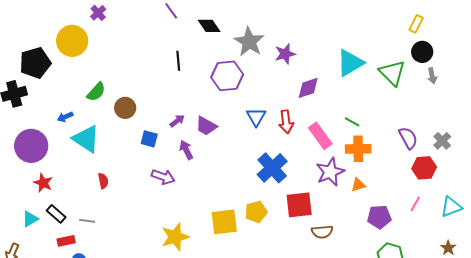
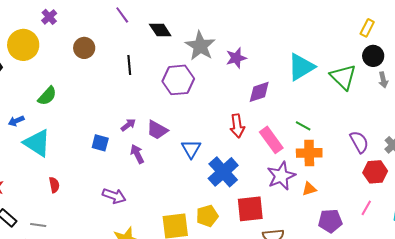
brown circle: (125, 108) -> (84, 48), moved
blue triangle: (256, 117) -> (191, 149), moved
purple arrow: (163, 177) -> (114, 196), moved

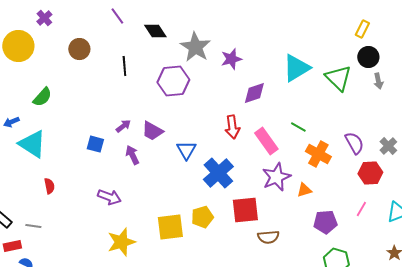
orange cross: (309, 153) -> (318, 154), moved, turned 30

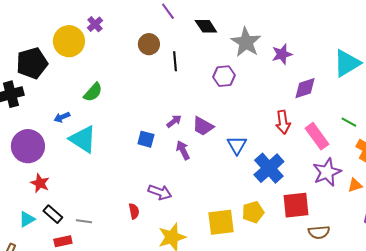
purple cross: (44, 18) -> (95, 24), moved
brown circle: (79, 49) -> (149, 44), moved
purple hexagon: (173, 81) -> (224, 76), size x0.7
red semicircle: (49, 186) -> (134, 211), moved

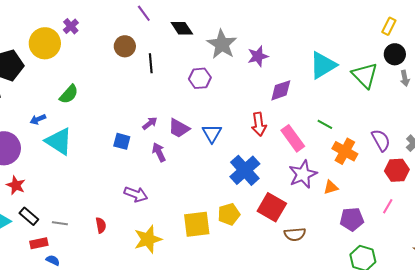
blue triangle: (237, 145) -> (212, 133), moved
red square: (296, 205) -> (272, 207), turned 36
red semicircle: (134, 211) -> (101, 225), moved

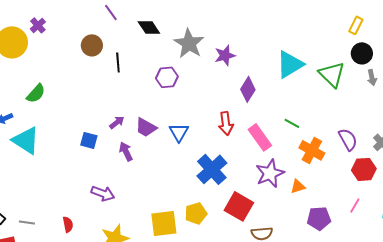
purple diamond: (281, 90) -> (248, 89), turned -40

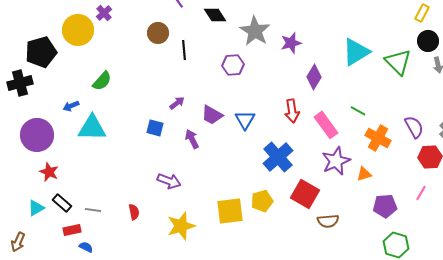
purple arrow: (117, 122) -> (177, 103), moved
cyan triangle: (26, 140) -> (92, 128), turned -32

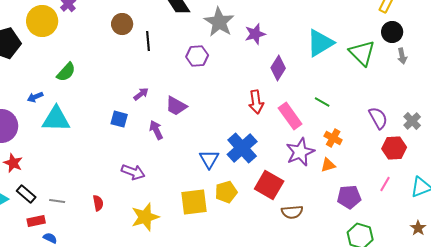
blue triangle: (245, 120) -> (209, 159), moved
orange cross: (378, 138) -> (333, 138), moved, size x0.7

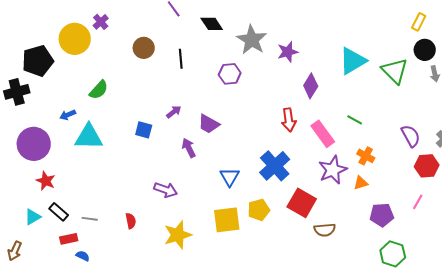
brown circle: (122, 24) -> (144, 48), moved
blue square: (119, 119) -> (144, 130), moved
blue triangle: (209, 159) -> (230, 177), moved

